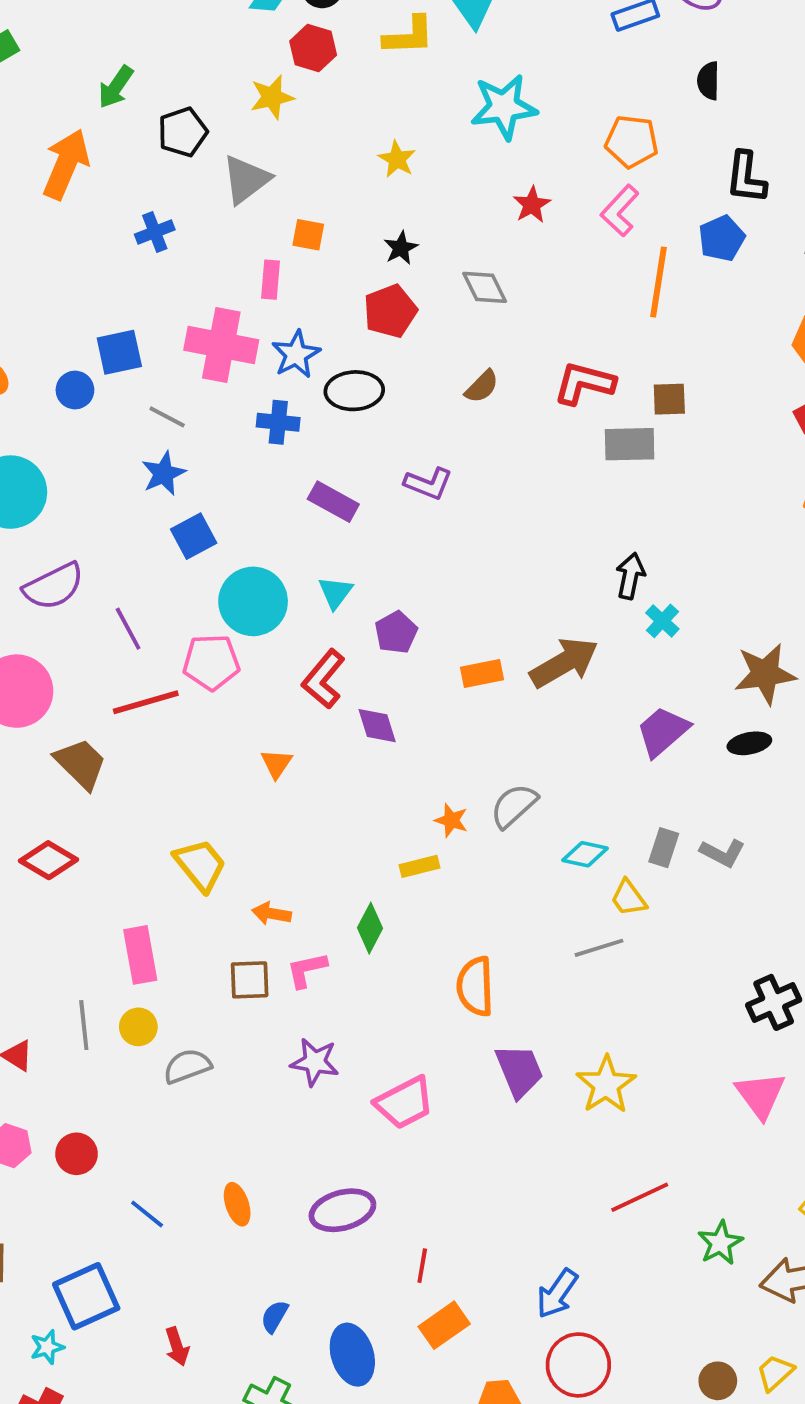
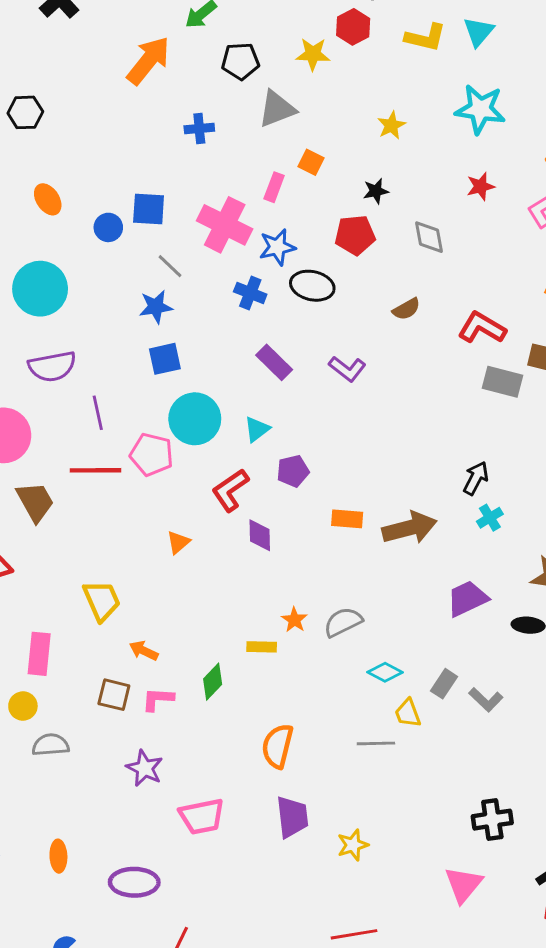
yellow star: (606, 1085) -> (353, 845), size x0.7

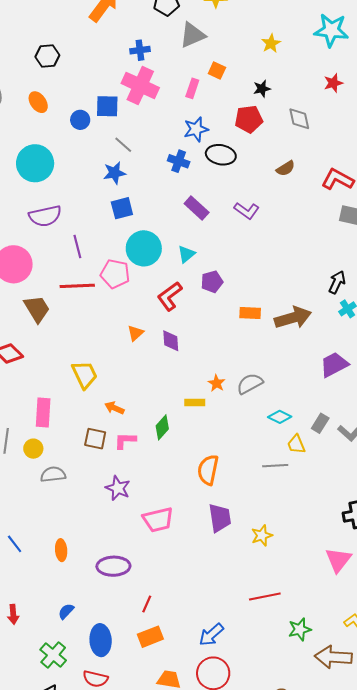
black hexagon: (25, 112) -> (47, 56), moved
pink cross: (225, 225) -> (140, 85), moved
purple diamond: (260, 535) -> (171, 341), moved

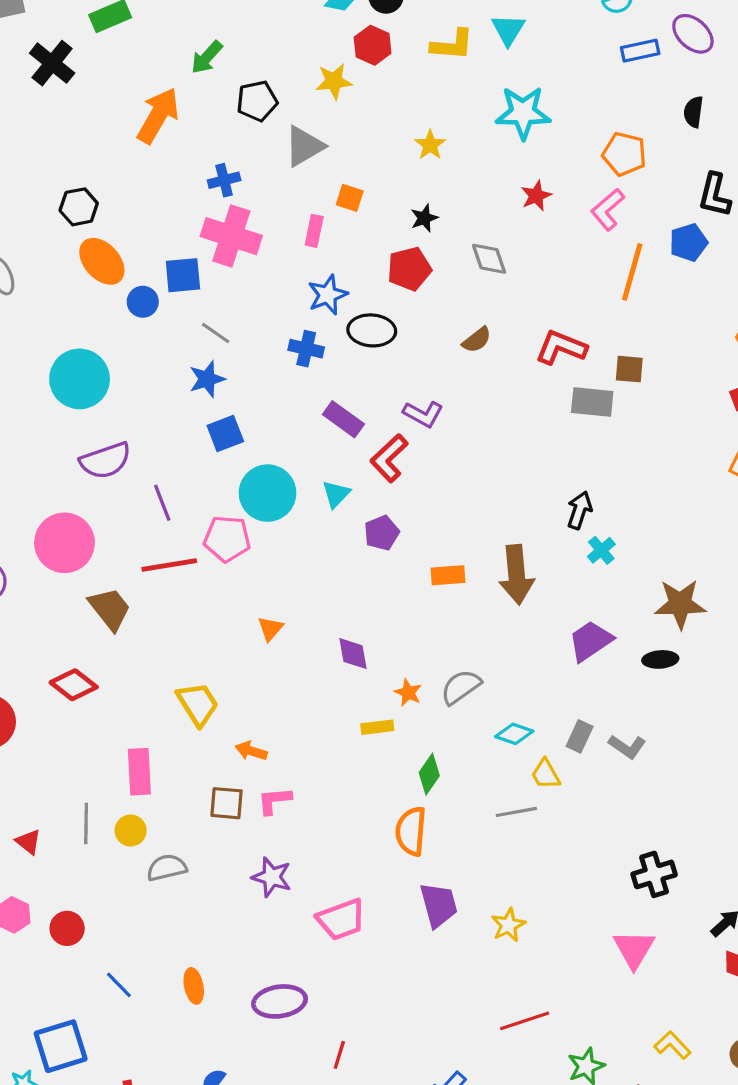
orange ellipse: (38, 102) -> (102, 261), moved, size x1.4
red L-shape: (170, 296) -> (389, 458), moved
brown arrow: (293, 318) -> (517, 575), turned 108
purple diamond: (171, 341) -> (353, 654), moved
green diamond: (162, 427) -> (429, 774), moved

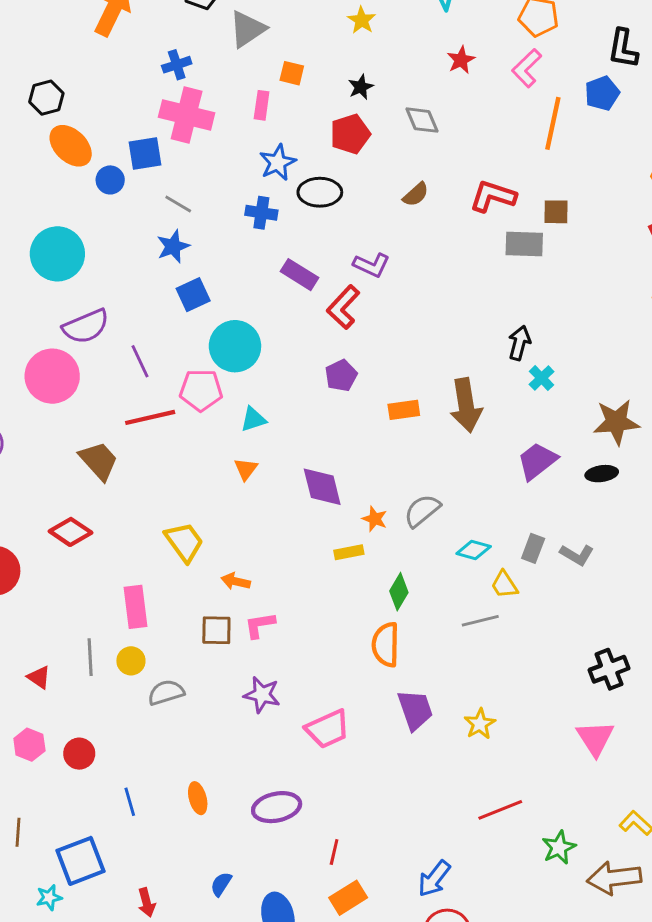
cyan triangle: (336, 494) -> (253, 419), moved, turned 32
pink circle: (64, 543) -> (52, 376), moved
purple diamond: (353, 654) -> (322, 487), size x1.4
blue line: (119, 985) -> (130, 802), turned 32

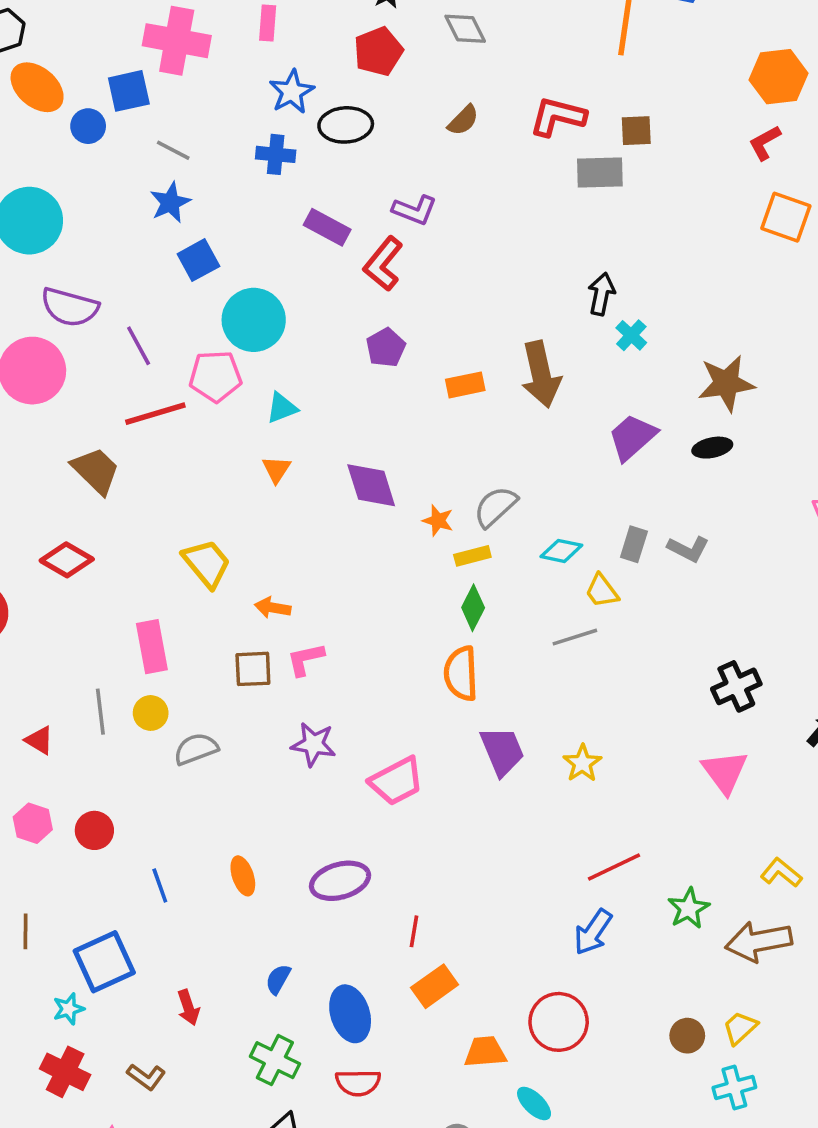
purple semicircle: (86, 326) -> (70, 307), turned 42
yellow rectangle: (349, 552) -> (472, 556), moved
blue arrow: (434, 879) -> (593, 932), moved

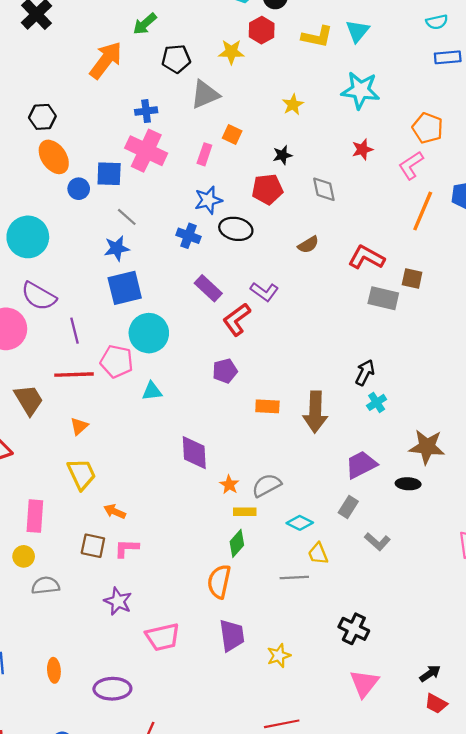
blue square: (198, 260) -> (125, 288), size x1.4
orange triangle: (276, 469) -> (79, 426), moved
gray rectangle: (634, 544) -> (348, 507), moved
black cross: (736, 686) -> (354, 629), moved, turned 36

